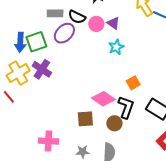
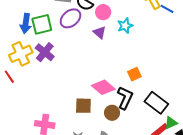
purple triangle: (113, 23) -> (100, 32), moved
cyan star: (116, 47) -> (125, 26), moved

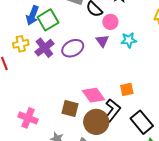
purple ellipse: (70, 18) -> (73, 48), moved
green square: (42, 24) -> (48, 20), turned -30
yellow cross: (21, 54) -> (21, 44), size x0.7
brown circle: (112, 113) -> (96, 122), size x1.6

